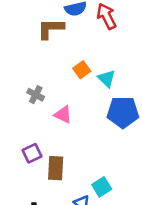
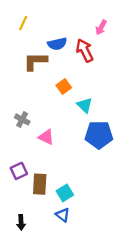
orange square: (82, 70) -> (64, 87), moved
cyan square: (102, 187) -> (65, 193), moved

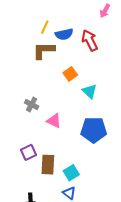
yellow line: (23, 23) -> (45, 27), moved
pink arrow: (101, 27) -> (105, 11), moved
blue pentagon: (99, 135) -> (94, 130), moved

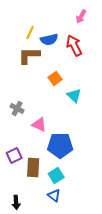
pink arrow: (105, 11) -> (81, 16), moved
blue pentagon: (94, 130) -> (60, 145), moved

